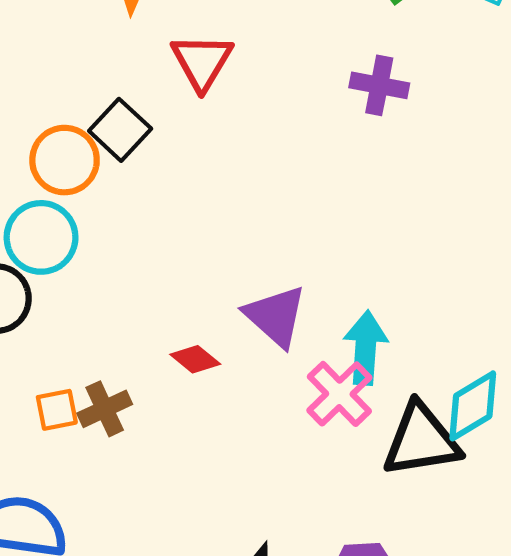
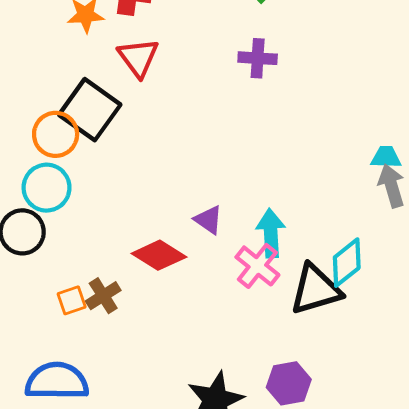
black square: (120, 130) -> (90, 110), size x1.5
purple triangle: (275, 316) -> (208, 220), size x0.7
red diamond: (195, 359) -> (159, 255), size x1.6

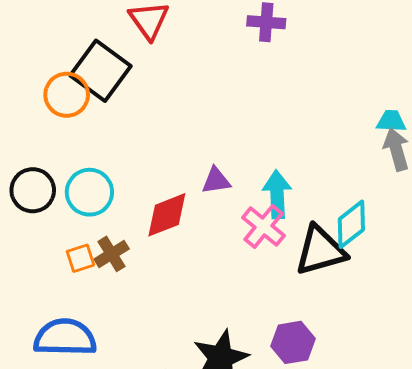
cyan circle: (47, 188) -> (89, 192), moved
purple triangle: (208, 220) -> (216, 181), turned -44
red diamond: (159, 255) -> (167, 215), turned -54

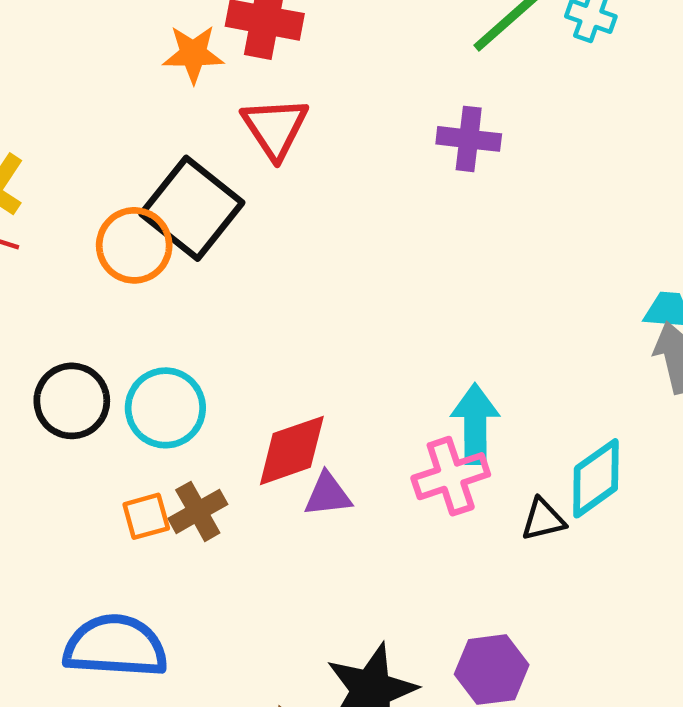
purple triangle: (216, 181) -> (328, 495), moved
pink cross: (264, 227) -> (451, 476), turned 30
black triangle: (321, 251) -> (543, 520), size x0.5

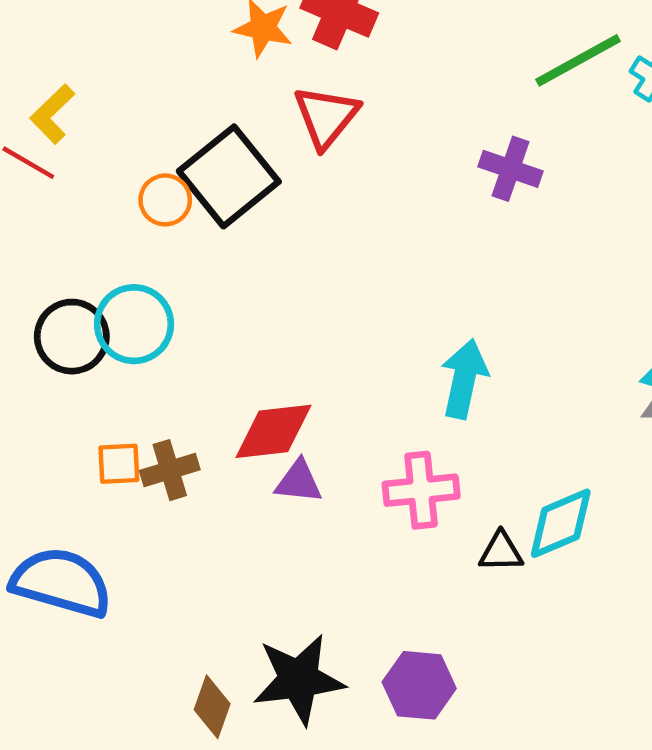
orange circle: (134, 245) -> (165, 200), size x0.7
cyan circle: (165, 408) -> (134, 324), moved
cyan arrow: (475, 424) -> (464, 379), moved

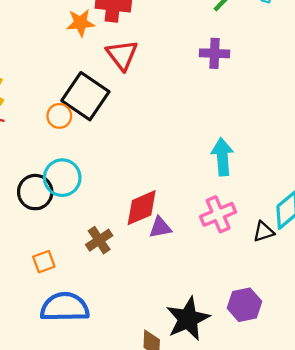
orange square: (119, 464) -> (44, 262), moved

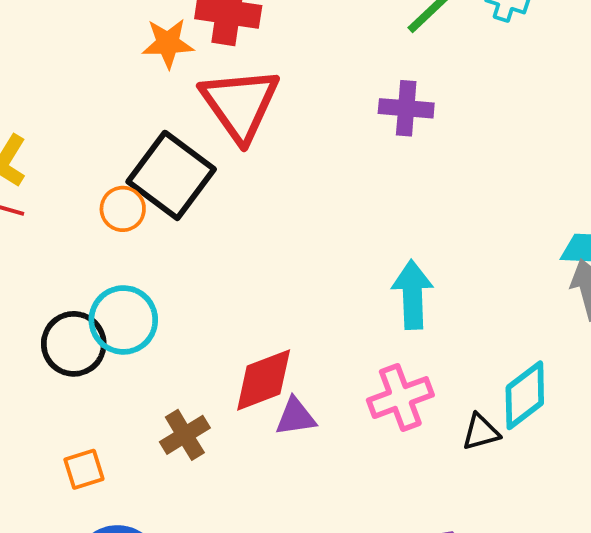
red triangle: (122, 55) -> (240, 104), size x1.4

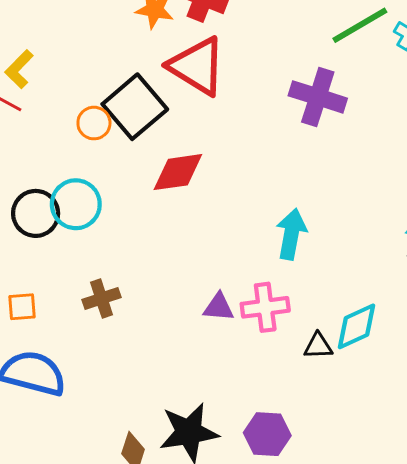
red triangle: (240, 104) -> (197, 66), turned -36
purple cross: (406, 108) -> (318, 97), size x1.4
red diamond: (264, 380) -> (178, 172), moved
purple triangle: (296, 417) -> (219, 307), moved

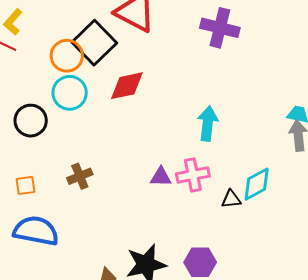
orange circle: (94, 123) -> (67, 56), size x1.4
cyan circle: (76, 204) -> (70, 93), moved

